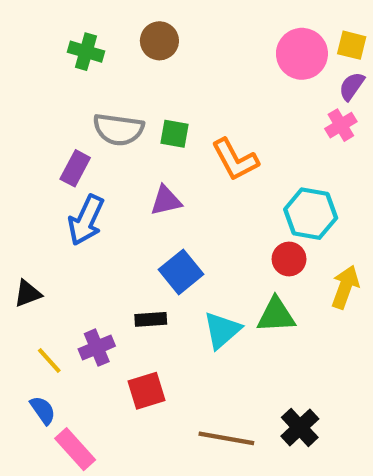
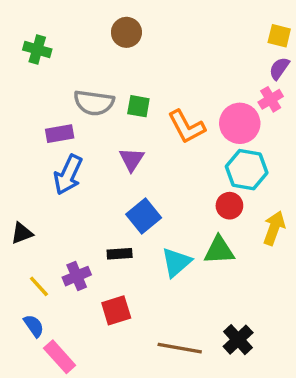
green cross: (86, 52) -> (37, 49), moved
pink circle: (302, 54) -> (240, 123), moved
purple rectangle: (75, 168) -> (60, 134), turned 52
purple triangle: (166, 201) -> (132, 159), turned -44

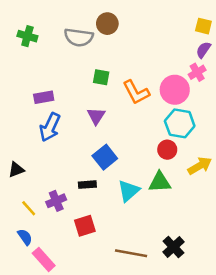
brown circle: (126, 32) -> (107, 24), moved
gray semicircle: (94, 103) -> (79, 37), moved
yellow arrow: (274, 228) -> (200, 166), turned 40

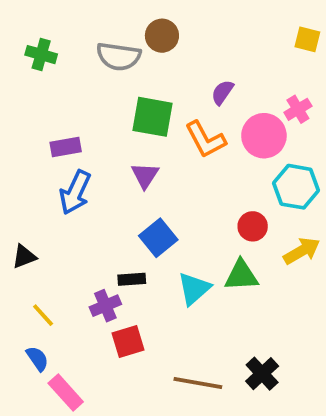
purple semicircle: (203, 50) -> (222, 92), moved
green square: (101, 77) -> (153, 117), size x1.6
cyan hexagon: (180, 123) -> (296, 187), moved
purple cross: (56, 201) -> (105, 306), moved

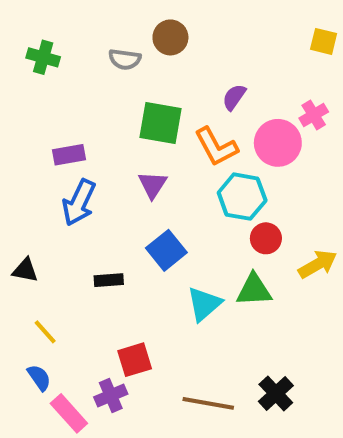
gray semicircle: (119, 56) -> (125, 59), size x0.7
cyan hexagon: (296, 187) -> (242, 197), moved
black triangle: (24, 257) -> (25, 270), turned 32
black rectangle: (132, 279) -> (109, 280), moved
purple cross: (105, 306) -> (111, 395), moved

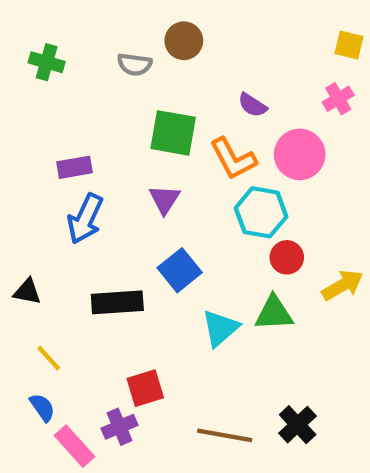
purple semicircle: (234, 97) -> (252, 105), turned -92
pink cross: (314, 115) -> (338, 99), moved
black rectangle: (109, 280) -> (117, 302), size x1.6

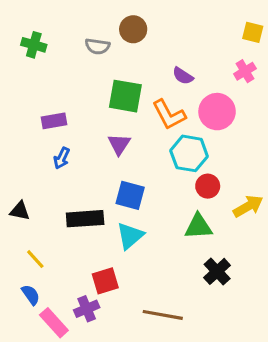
blue arrow: (85, 219) -> (62, 158), size x0.6
blue square: (180, 270) -> (130, 195), turned -36
cyan triangle: (220, 328) -> (130, 236), moved
black cross: (298, 425) -> (217, 271), moved

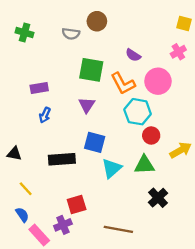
cyan triangle: (130, 236) -> (112, 168), moved

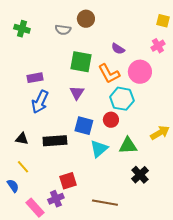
blue arrow: (45, 115) -> (40, 102), size x1.6
red circle: (151, 135) -> (111, 120), moved
black triangle: (14, 154) -> (22, 139), moved
blue semicircle: (22, 215) -> (13, 186), moved

